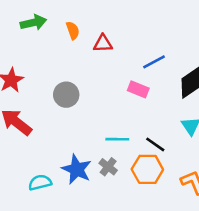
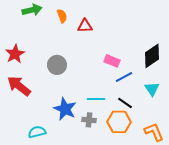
blue line: (154, 62) -> (124, 77), moved
gray cross: (108, 167) -> (89, 120), turned -32
blue star: (77, 169) -> (65, 109), moved

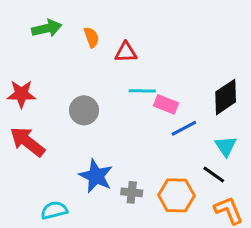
red star: (15, 54) -> (21, 94), turned 30
cyan line: (96, 99) -> (142, 91), moved
black line: (125, 103) -> (214, 174), moved

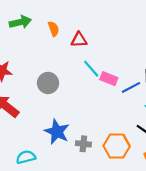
cyan line: (142, 91) -> (91, 69), turned 48
blue line: (184, 128) -> (131, 87), moved

